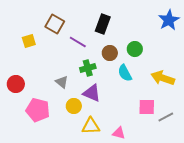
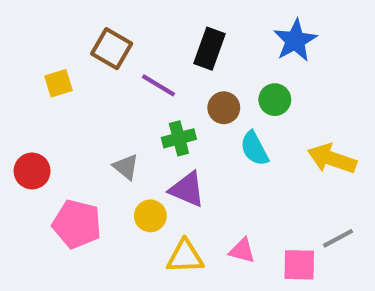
blue star: (169, 20) -> (295, 40), moved
pink square: (147, 107) -> (299, 265), moved
pink triangle: (119, 133) -> (242, 251), moved

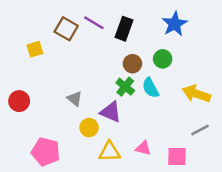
purple line: (159, 85) -> (94, 23), moved
green cross: (179, 138) -> (125, 87), moved, turned -36
pink pentagon: (77, 224) -> (46, 152), moved
gray line: (338, 238) -> (200, 130), moved

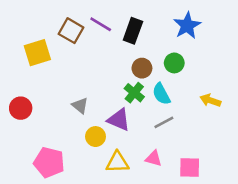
yellow square: (35, 49) -> (37, 53), size x1.5
yellow arrow: (196, 94) -> (210, 100), size x0.7
gray line: (200, 130) -> (164, 122), moved

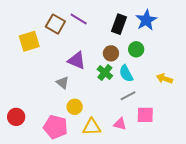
black rectangle: (133, 31) -> (119, 24), moved
red circle: (21, 108) -> (16, 117), moved
purple triangle: (119, 120) -> (77, 60), moved
pink pentagon: (49, 162) -> (55, 127), moved
pink square: (190, 168) -> (145, 115), moved

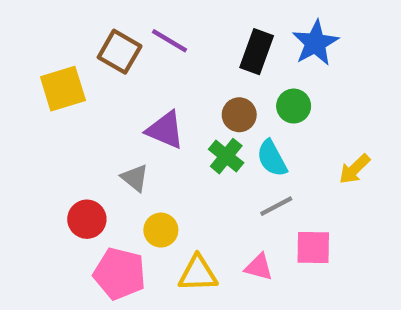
yellow arrow: (164, 79) -> (355, 169), turned -63
red circle: (16, 117) -> (87, 219), moved

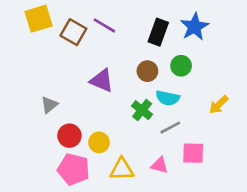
yellow square: (63, 89) -> (39, 19), moved
green cross: (226, 156) -> (142, 110), moved
cyan semicircle: (272, 158) -> (168, 98), turned -50
gray triangle: (135, 178) -> (49, 105), moved, turned 42
red circle: (87, 219) -> (69, 136), moved

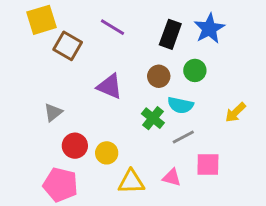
brown square: (73, 32) -> (68, 46), moved
pink pentagon: (73, 169) -> (60, 185), moved

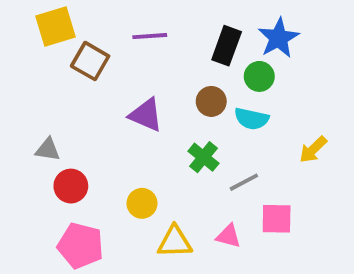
purple line: (112, 27) -> (150, 36), turned -35
green circle: (195, 70) -> (259, 76), moved
cyan semicircle: (180, 105) -> (252, 119), moved
gray triangle: (53, 112) -> (48, 149), moved, turned 48
red circle: (75, 146) -> (71, 186), moved

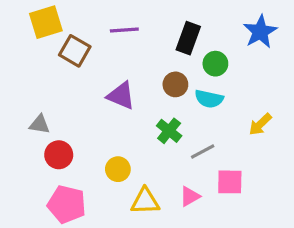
blue star: (279, 38) -> (260, 32), moved
pink triangle: (229, 236) -> (190, 196), turned -45

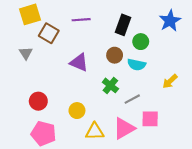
gray triangle: (40, 124) -> (26, 53), moved, turned 48
pink triangle: (190, 196) -> (124, 128), size x1.6

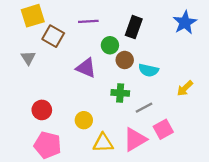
green circle: (141, 42) -> (110, 45), moved
green cross: (110, 85) -> (120, 93), turned -35
pink square: (150, 119) -> (163, 129), turned -30

